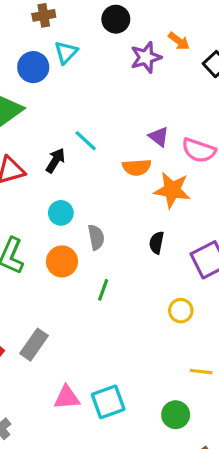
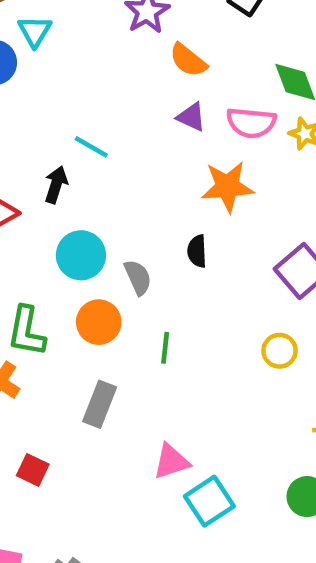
orange semicircle: (137, 167) -> (188, 60), moved, turned 56
cyan circle: (61, 213) -> (81, 255), size x1.4
black semicircle: (157, 243) -> (197, 251), moved
gray rectangle: (34, 345) -> (100, 404), moved
pink triangle: (67, 398) -> (171, 461), moved

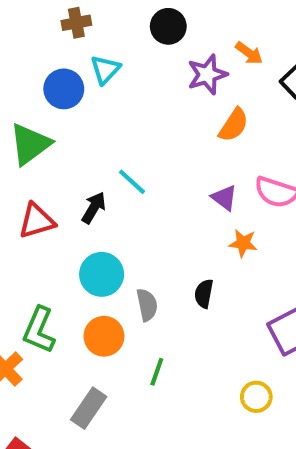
orange semicircle: (188, 60) -> (234, 125), turned -108
purple triangle: (191, 117) -> (224, 198), moved
orange star: (228, 187) -> (243, 243), size x0.6

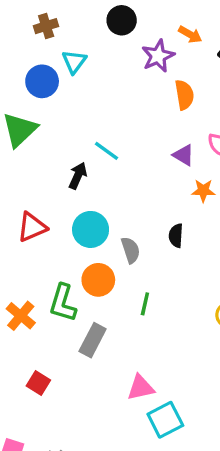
orange semicircle: (234, 125) -> (184, 95), turned -36
red triangle: (37, 221) -> (32, 227), moved
green L-shape: (39, 330) -> (63, 303), moved

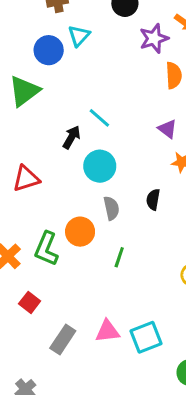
cyan circle: (91, 229) -> (100, 166), moved
gray rectangle: (93, 340) -> (63, 340), moved
red square: (38, 383) -> (30, 302), moved
cyan square: (165, 420) -> (146, 337), moved

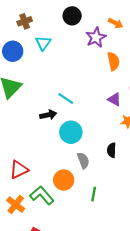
blue circle: (49, 50) -> (13, 51), moved
black arrow: (72, 137) -> (48, 115), turned 56
red triangle: (26, 179) -> (19, 170), moved
green L-shape: (46, 249) -> (42, 195), turned 125

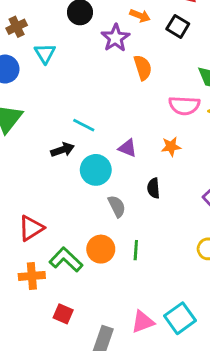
purple triangle: (114, 99) -> (128, 148), moved
orange circle: (64, 180) -> (101, 249), moved
orange cross: (16, 205) -> (32, 276), turned -36

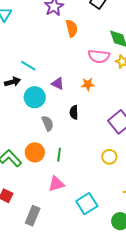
pink triangle: (143, 322) -> (56, 184), moved

